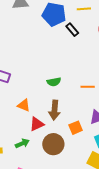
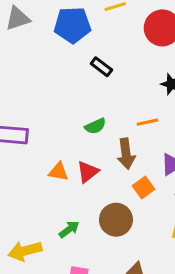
black rectangle: (72, 30) -> (101, 67), moved
brown arrow: (54, 110) -> (126, 154), moved
red triangle: (37, 124) -> (88, 172), moved

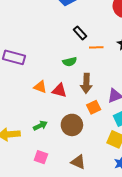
black rectangle: (101, 67) -> (80, 33), moved
orange line: (147, 122) -> (96, 47), moved
red triangle: (88, 172) -> (59, 90), turned 42

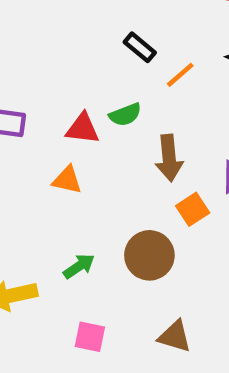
orange line: (96, 47) -> (180, 75), turned -32
red triangle: (59, 90) -> (83, 129), moved

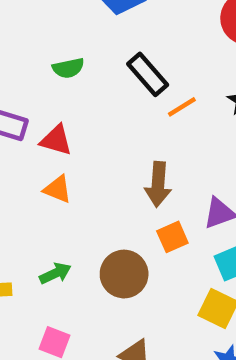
black rectangle: (140, 47) -> (148, 74), size x1.4
green semicircle: (125, 115) -> (68, 68), moved
red triangle: (83, 129) -> (56, 140), moved

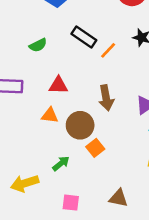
red triangle: (56, 140) -> (58, 85), moved
orange square: (172, 237) -> (95, 148), moved
brown circle: (124, 274) -> (80, 125), moved

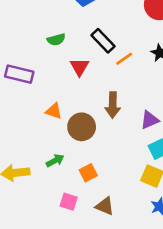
red triangle: (58, 85) -> (80, 67), moved, turned 48
orange square: (95, 148) -> (88, 173), moved
pink square: (71, 203) -> (69, 202), moved

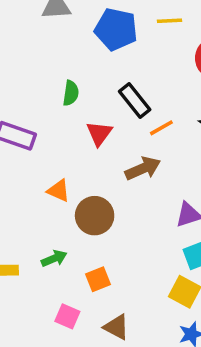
green semicircle: (56, 40) -> (71, 93), turned -72
brown arrow: (113, 105) -> (143, 168), moved, turned -120

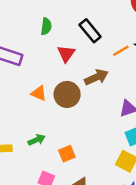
orange line: (161, 128) -> (121, 51), moved
brown circle: (95, 216) -> (67, 94), moved

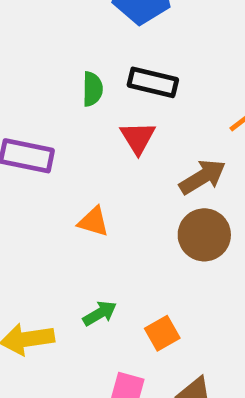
black rectangle: (90, 31) -> (153, 82), moved, turned -30
brown circle: (67, 94) -> (204, 235), moved

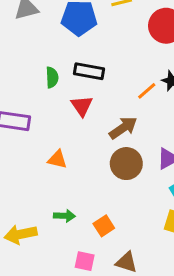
green arrow: (100, 313) -> (64, 216), turned 36

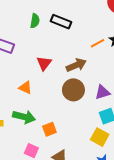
red triangle: (82, 106) -> (44, 63), moved
orange triangle: (57, 159) -> (25, 88), moved
green arrow: (64, 216) -> (24, 117), size x1.5

